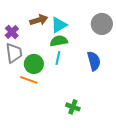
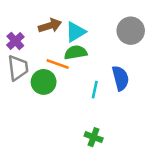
cyan line: (58, 58) -> (95, 90), moved
orange line: (29, 80) -> (58, 64), moved

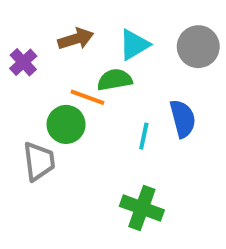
cyan triangle: (76, 32) -> (134, 45), moved
gray trapezoid: (18, 68) -> (39, 161), moved
green cross: (94, 137) -> (142, 208), size x1.5

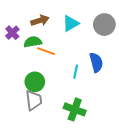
green semicircle: (115, 80) -> (33, 42), moved
green circle: (66, 124) -> (35, 82), moved
gray trapezoid: (39, 161) -> (34, 100), moved

